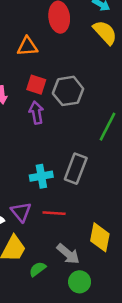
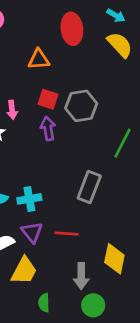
cyan cross: (41, 176) -> (29, 199), moved
gray arrow: (68, 254) -> (81, 276), turned 50
green semicircle: (38, 269) -> (44, 303), moved, turned -54

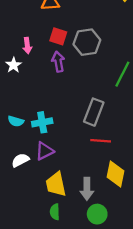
purple triangle: (32, 232) -> (44, 151), turned 42
red line: (67, 234) -> (101, 141), moved
yellow trapezoid: (24, 271) -> (56, 184), moved, turned 140

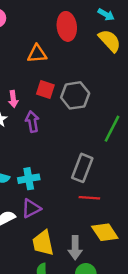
purple arrow: (58, 62) -> (32, 122), moved
yellow diamond: (116, 174) -> (105, 232), turned -45

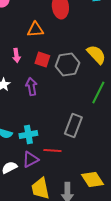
yellow semicircle: (110, 41) -> (96, 54), moved
pink arrow: (13, 99) -> (16, 56), moved
red line: (89, 198) -> (52, 150), moved

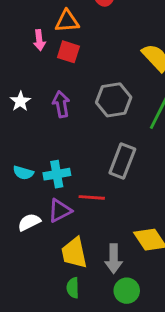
pink arrow: (16, 56) -> (39, 40), moved
red square: (42, 60) -> (68, 52), moved
gray hexagon: (67, 64) -> (114, 100), moved

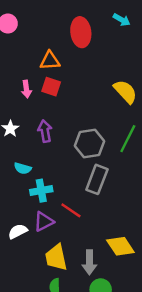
pink arrow: (39, 40) -> (26, 89), moved
gray hexagon: (114, 100) -> (89, 144), moved
cyan semicircle: (23, 173) -> (23, 168), moved
red line: (92, 197) -> (71, 210), turned 30

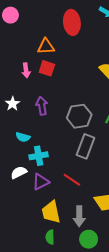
red line: (71, 210) -> (72, 180), moved
white semicircle: (18, 231) -> (19, 172), moved

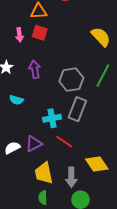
cyan cross: (39, 156) -> (52, 118), moved
white semicircle: (19, 172) -> (12, 148), moved

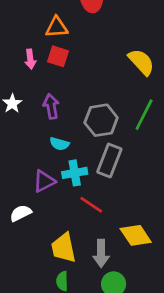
cyan semicircle: (16, 100) -> (59, 144), moved
purple triangle: (34, 144) -> (44, 181), moved

